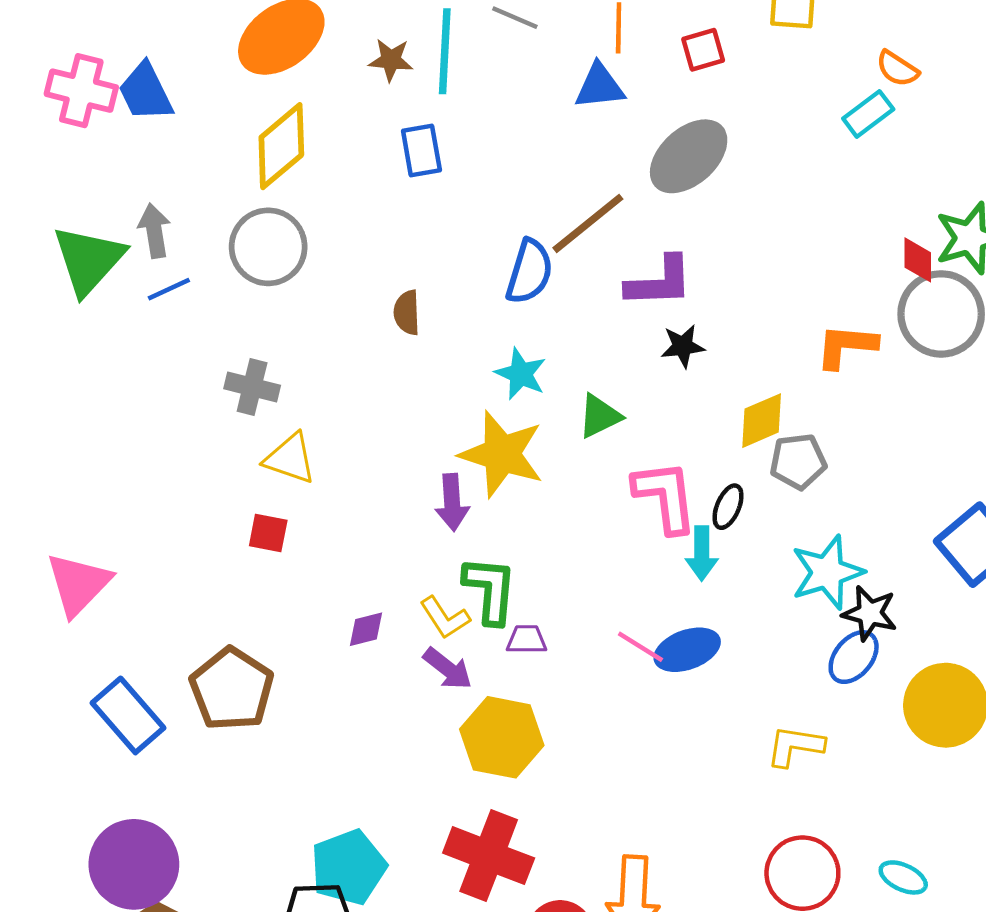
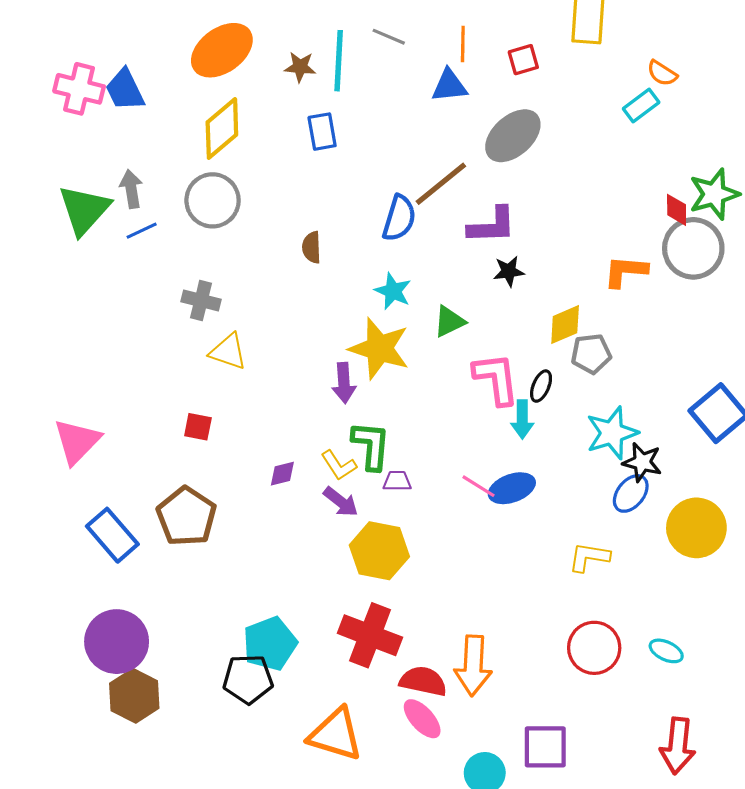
red square: (268, 533) -> (198, 427), moved

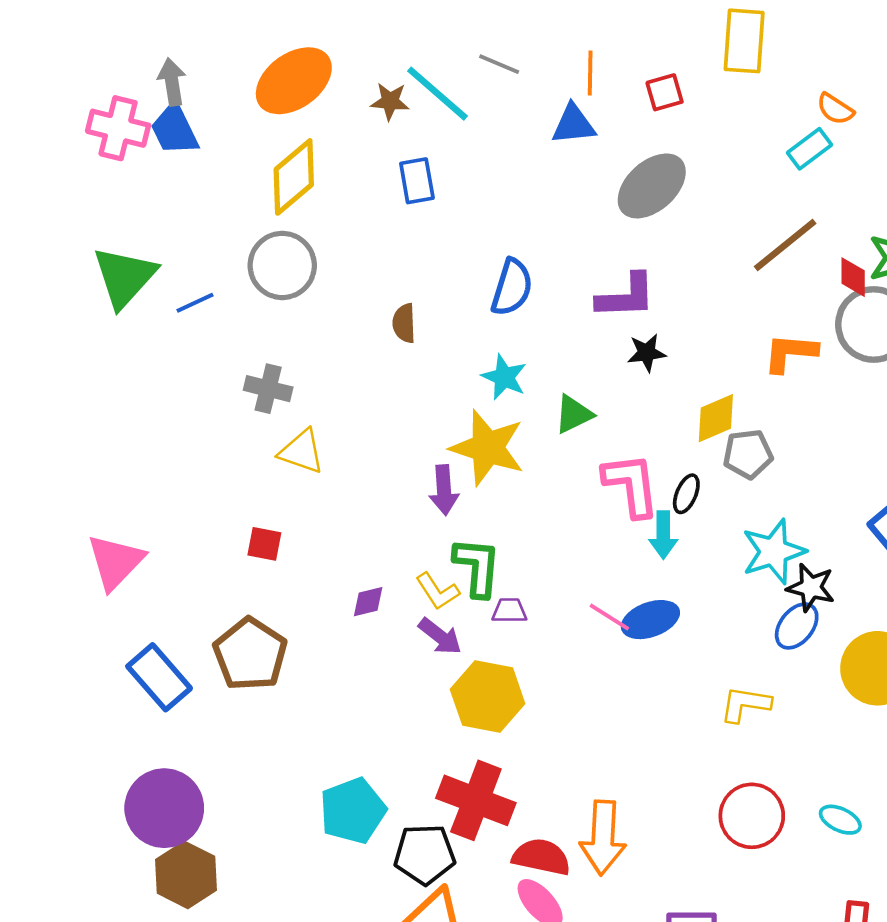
cyan line: (339, 61) -> (437, 94), turned -52
brown line: (441, 184) -> (785, 245), moved
gray arrow: (131, 189) -> (172, 82), moved
black pentagon: (248, 679) -> (425, 854), moved

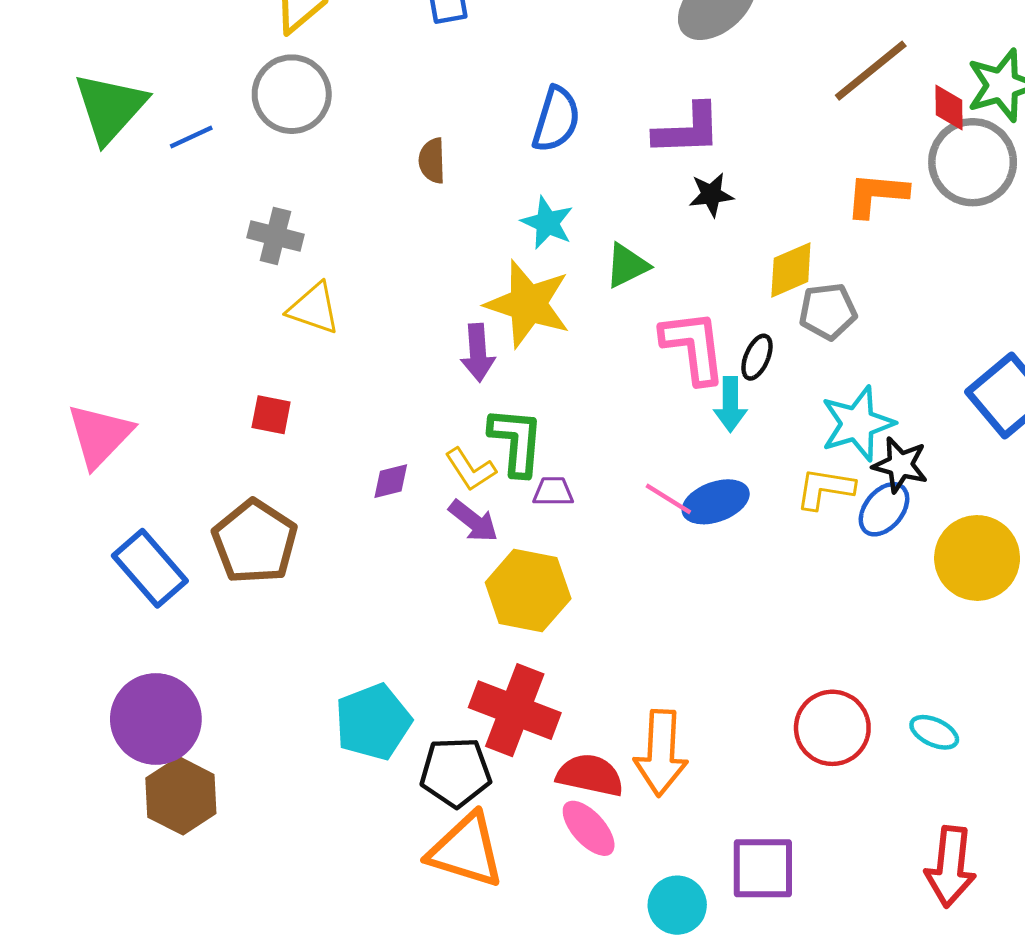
yellow L-shape: (745, 704) -> (825, 489), moved

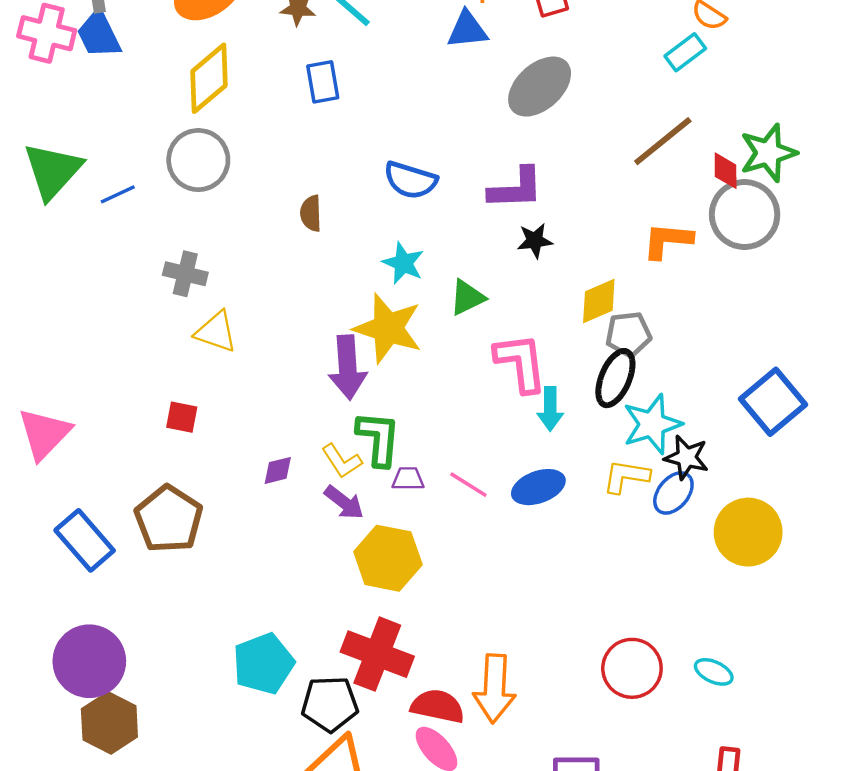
blue semicircle: (556, 119) -> (410, 180), turned 90
purple arrow: (478, 353) -> (348, 367), size x1.4
black ellipse: (757, 357) -> (615, 378), moved, size x1.6
pink line: (668, 499) -> (468, 485), moved

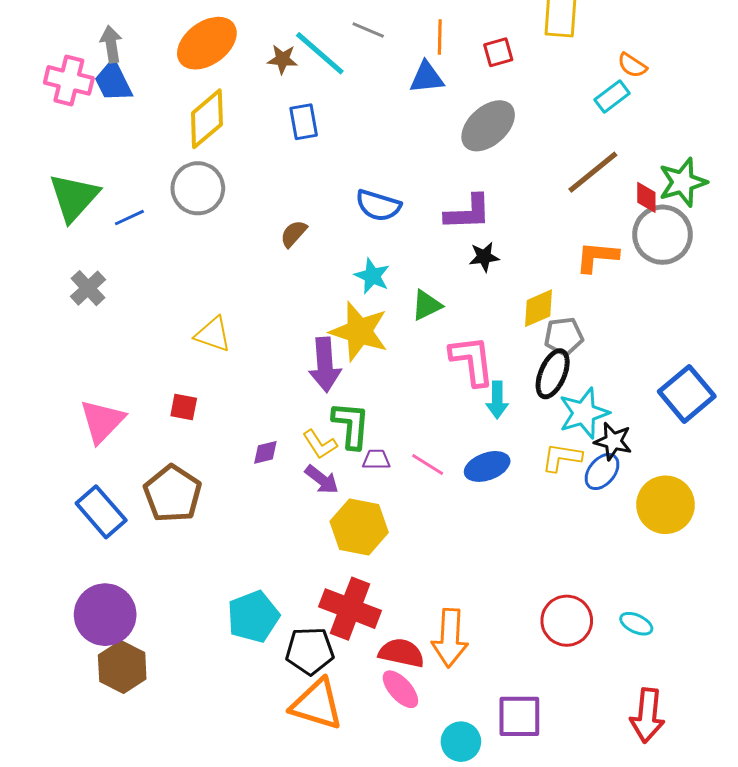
brown semicircle: (311, 213) -> (294, 234), turned 44
gray cross: (185, 274) -> (88, 288), moved, turned 33
pink triangle: (44, 434) -> (102, 421), moved

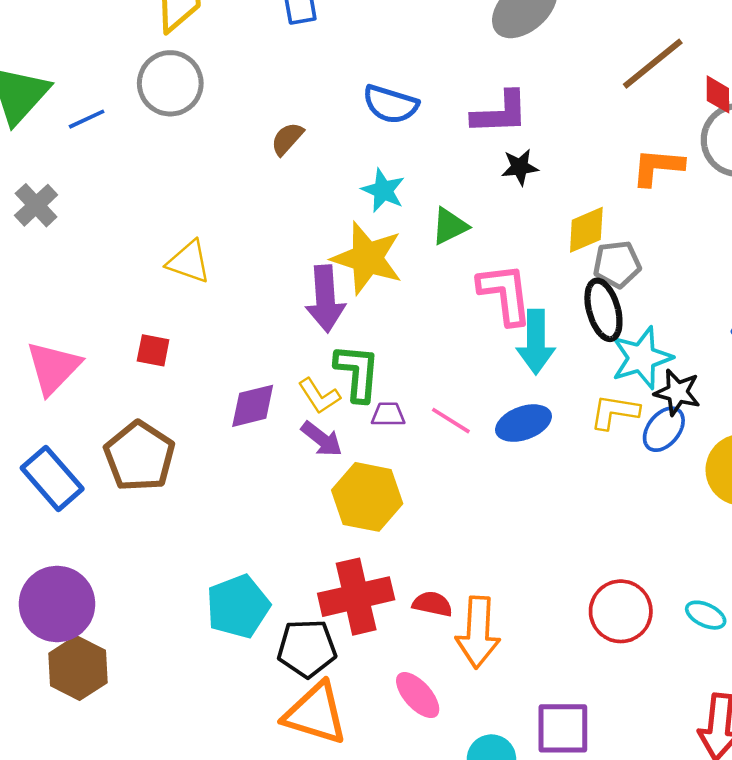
black ellipse: (553, 374) -> (603, 310), turned -39
cyan arrow: (497, 400) -> (536, 342), size x1.4
purple diamond: (265, 452) -> (253, 406), size x1.5
red cross: (350, 609) -> (356, 597), turned -34
red semicircle: (401, 653) -> (432, 604), moved, size x0.7

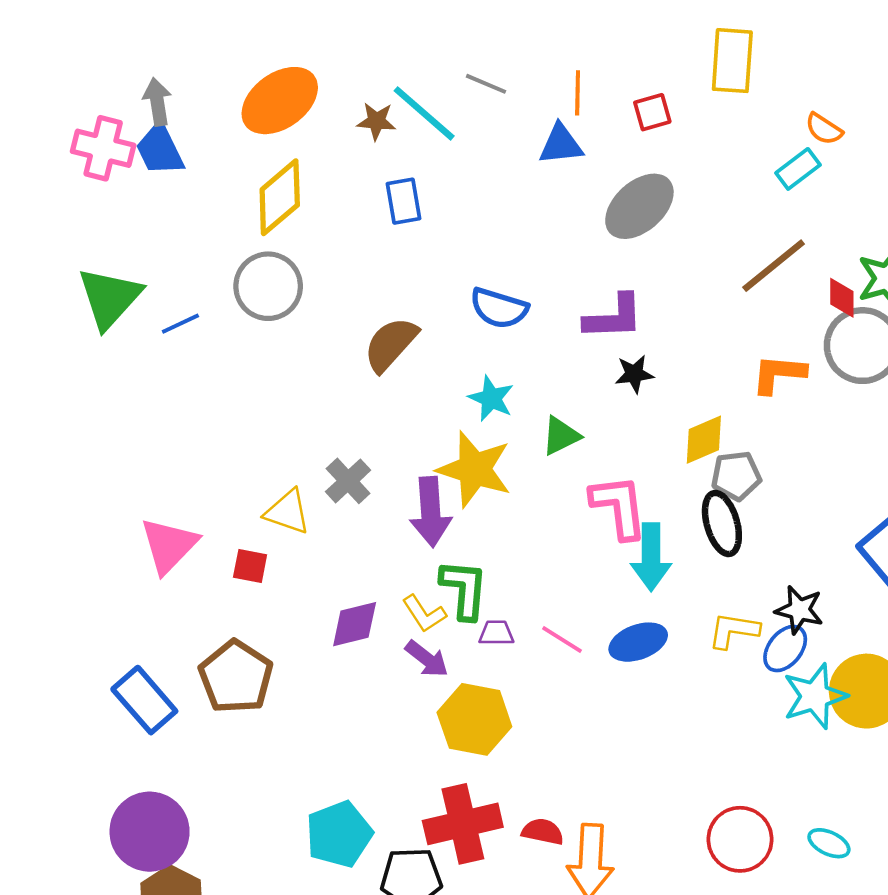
brown semicircle: (287, 139) -> (391, 344), size x1.6
gray cross: (36, 205) -> (348, 481), moved
yellow triangle: (189, 262) -> (287, 512), moved
cyan star: (642, 358) -> (815, 696), moved
pink triangle: (53, 368) -> (169, 545), moved

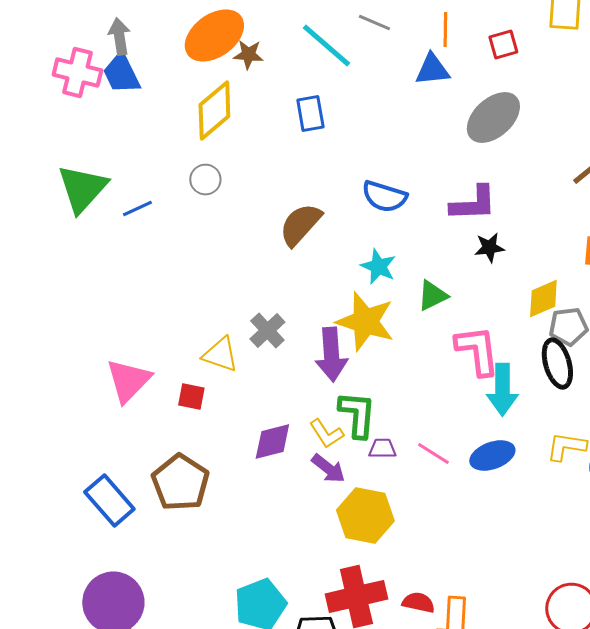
brown star: (376, 121) -> (248, 54), moved
gray circle: (268, 286) -> (205, 180), size x0.6

